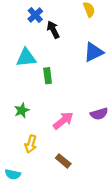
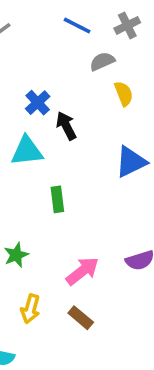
cyan triangle: (26, 58) -> (27, 151), moved
brown rectangle: (63, 161) -> (81, 318), moved

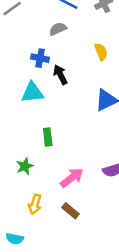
gray semicircle: (102, 61) -> (58, 29), moved
blue cross: (38, 103) -> (40, 58), turned -36
green rectangle: (57, 199) -> (48, 137), moved

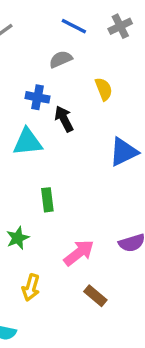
yellow semicircle: (101, 52) -> (104, 89), moved
brown rectangle: (71, 211) -> (95, 296), moved

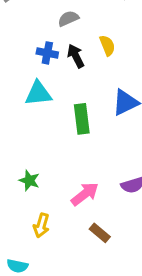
black arrow: (64, 119) -> (76, 56), moved
green rectangle: (47, 200) -> (82, 119), moved, size x1.4
green star: (18, 238) -> (29, 180), turned -30

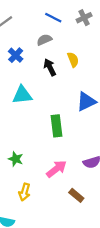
blue cross: (47, 53) -> (16, 55), moved, turned 32
green rectangle: (82, 119) -> (56, 126), moved
brown rectangle: (100, 233) -> (76, 195), moved

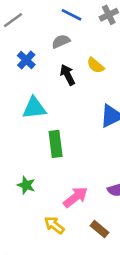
yellow semicircle: (73, 60) -> (95, 65), turned 152
green rectangle: (56, 126) -> (56, 144), moved
yellow arrow: (24, 192) -> (54, 225), moved, turned 112

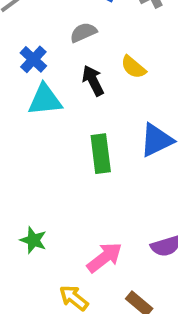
cyan triangle: (34, 108) -> (45, 100), moved
green rectangle: (56, 144) -> (101, 154), moved

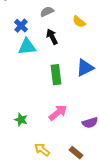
yellow semicircle: (133, 67) -> (79, 22), moved
pink arrow: (105, 258) -> (58, 113), moved

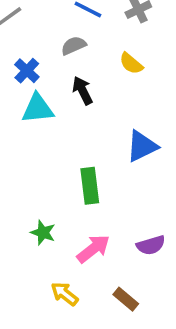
green rectangle: (56, 75) -> (90, 186), moved
pink arrow: (58, 113) -> (93, 249), moved
green star: (21, 120) -> (43, 233), moved

